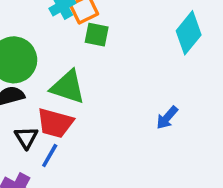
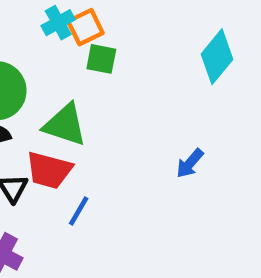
blue line: (50, 156) -> (79, 211), moved

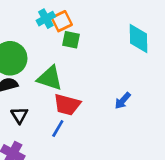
cyan diamond: (217, 57) -> (139, 38), turned -40
red trapezoid: (49, 170) -> (67, 105), moved

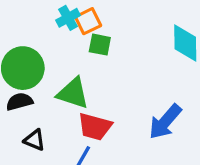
blue arrow: (123, 101) -> (165, 122), size x1.6
black triangle: (19, 115) -> (35, 140), turned -36

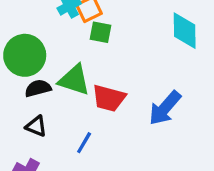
black semicircle: (19, 102) -> (38, 88), moved
red trapezoid: (95, 127) -> (109, 98), moved

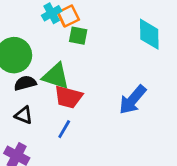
red trapezoid: (109, 98) -> (68, 97), moved

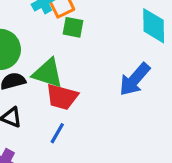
blue arrow: (133, 100) -> (135, 79), moved

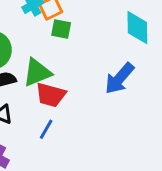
green triangle: (48, 73) -> (37, 72), turned -40

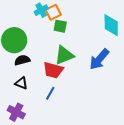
green triangle: (37, 72) -> (64, 55), moved

